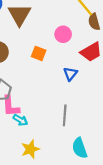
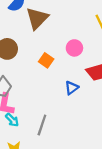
gray line: (65, 115) -> (42, 125), moved

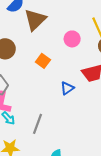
pink circle: (74, 48) -> (72, 39), moved

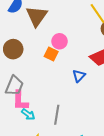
pink circle: (72, 39) -> (60, 41), moved

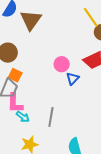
pink circle: (60, 41) -> (62, 64), moved
orange square: (51, 54) -> (15, 75), moved

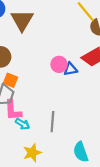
blue triangle: (73, 79) -> (71, 69), moved, turned 40

